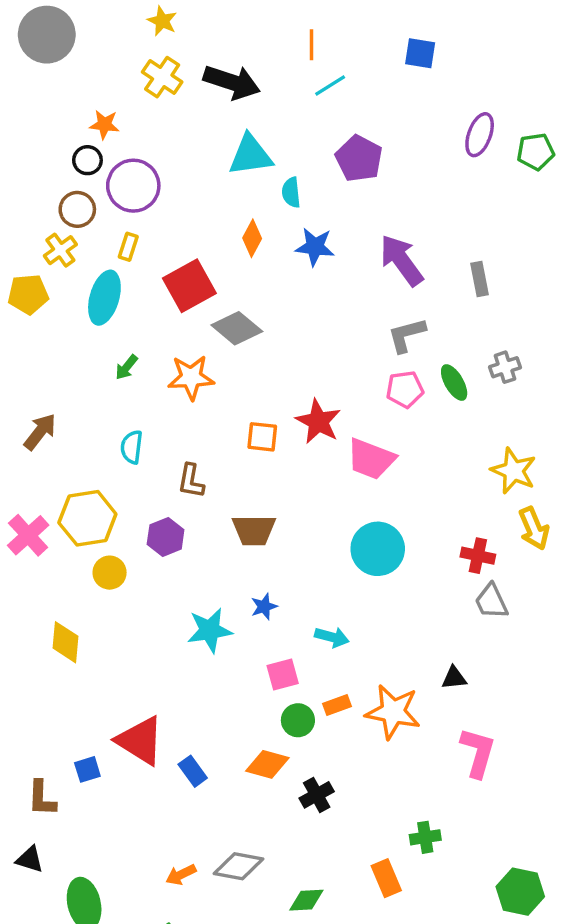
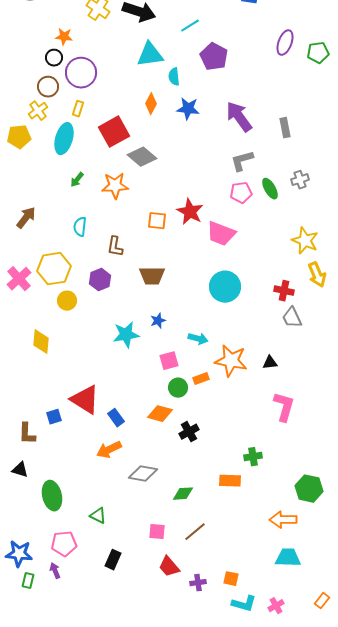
cyan line: (330, 85) -> (190, 26), moved
orange star: (393, 712) -> (231, 361), moved
orange arrow: (181, 875) -> (109, 450), moved, size x1.4
orange rectangle: (386, 878) -> (230, 481), turned -65

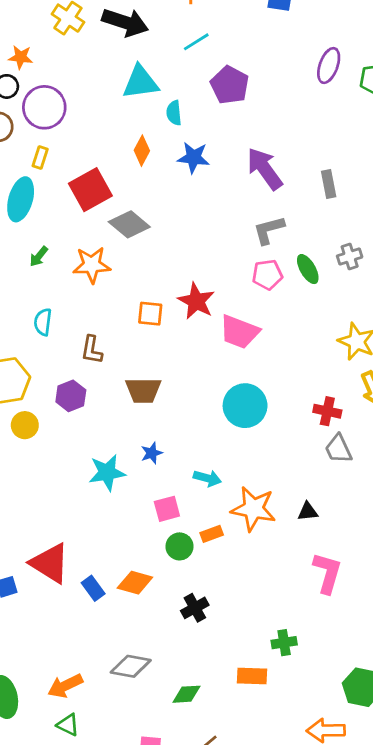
orange diamond: (160, 414) -> (135, 583), moved
orange arrow: (109, 450) -> (65, 686), moved

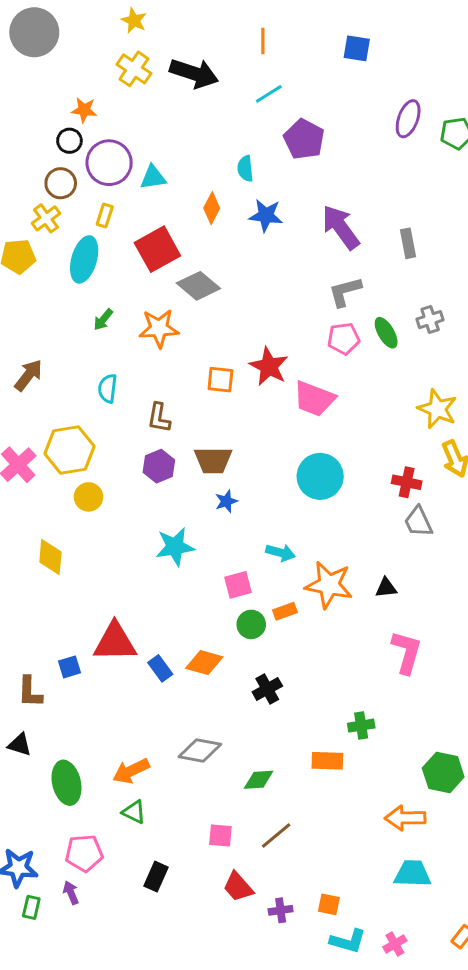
cyan triangle: (140, 82) -> (153, 177), moved, size x0.7
purple hexagon: (71, 396) -> (159, 466), moved
blue star: (152, 453) -> (226, 501), moved
red triangle: (50, 563) -> (115, 642), turned -33

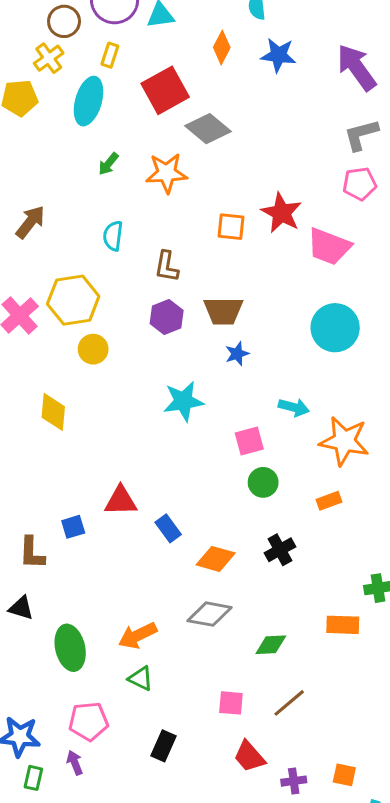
orange rectangle: (285, 611) -> (329, 501), moved
red triangle: (115, 642) -> (121, 501), size x0.7
orange diamond: (204, 663) -> (216, 559), moved

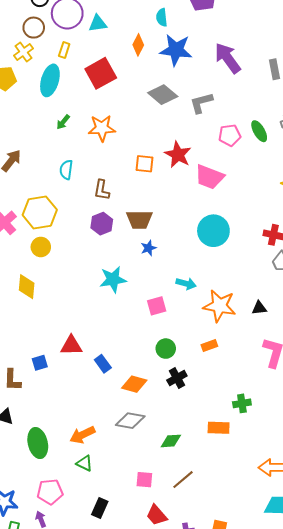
blue star: (278, 55) -> (176, 50), size x1.4
gray diamond: (208, 129) -> (163, 95), moved
gray L-shape: (361, 135) -> (201, 103), moved
yellow circle: (93, 349) -> (41, 247), moved
green circle: (263, 482) -> (166, 349), moved

